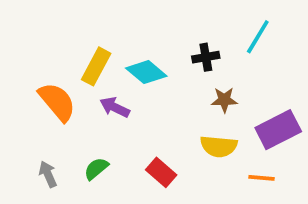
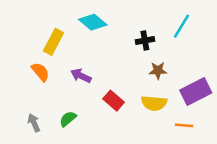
yellow rectangle: (96, 66) -> (53, 42), moved
cyan diamond: (146, 72) -> (93, 22), moved
orange semicircle: (57, 102) -> (40, 72), size x0.7
red rectangle: (161, 172) -> (114, 101), moved

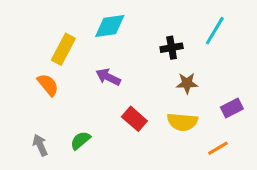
cyan diamond: (93, 22) -> (110, 26), turned -48
purple arrow: (81, 76) -> (108, 77), moved
purple rectangle: (196, 91) -> (232, 108), size x0.6
orange line: (184, 125) -> (218, 148), turned -36

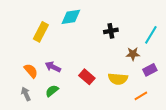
cyan line: (215, 31) -> (151, 35), moved
purple arrow: (108, 77) -> (53, 67), moved
brown star: (187, 83) -> (133, 54), moved
orange semicircle: (48, 85) -> (31, 71), moved

